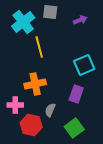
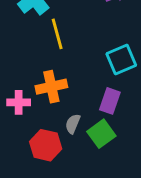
pink cross: (15, 105) -> (19, 102), moved
green square: (74, 128) -> (101, 134), moved

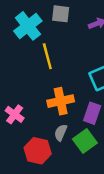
orange cross: (51, 87) -> (61, 101), moved
pink cross: (19, 102) -> (15, 114), turned 36

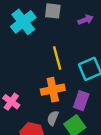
yellow line: (47, 56) -> (57, 58), moved

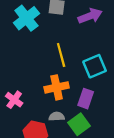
purple arrow: (86, 20) -> (90, 16), size x1.5
gray semicircle: (53, 118) -> (57, 116), turned 64

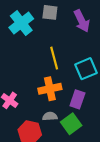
purple arrow: (90, 16) -> (82, 21), turned 85

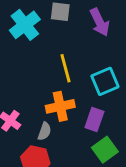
gray semicircle: (50, 116) -> (44, 131), moved, turned 112
green square: (71, 124) -> (105, 150), moved

